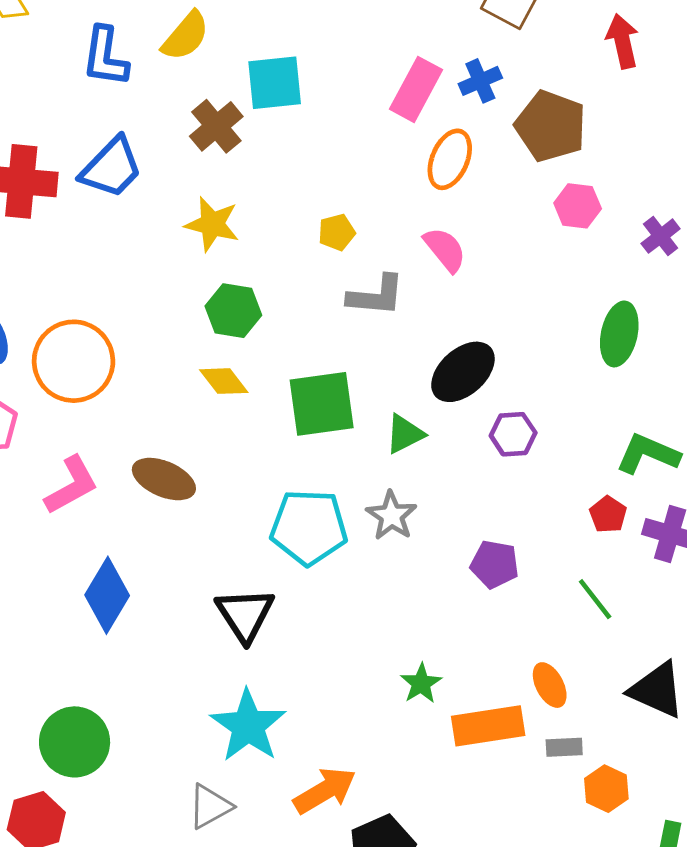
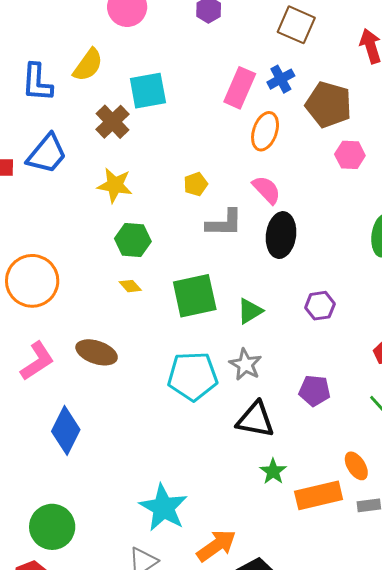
black ellipse: (463, 372) -> (281, 235), moved, turned -36
yellow diamond: (224, 381) -> (130, 286), size x0.7
black triangle: (245, 615) -> (255, 420), moved, turned -42

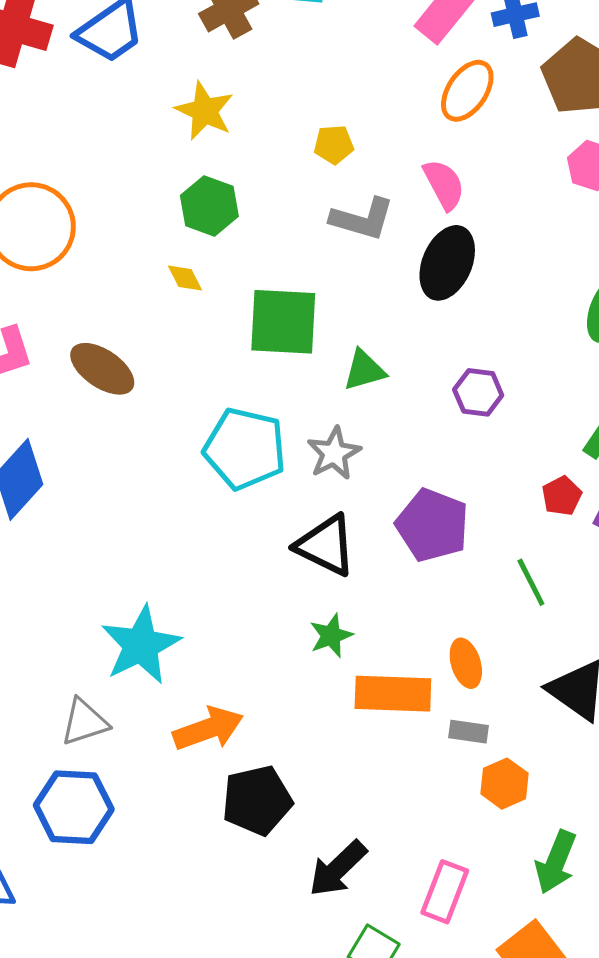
purple pentagon: (315, 391) -> (432, 525), size x1.4

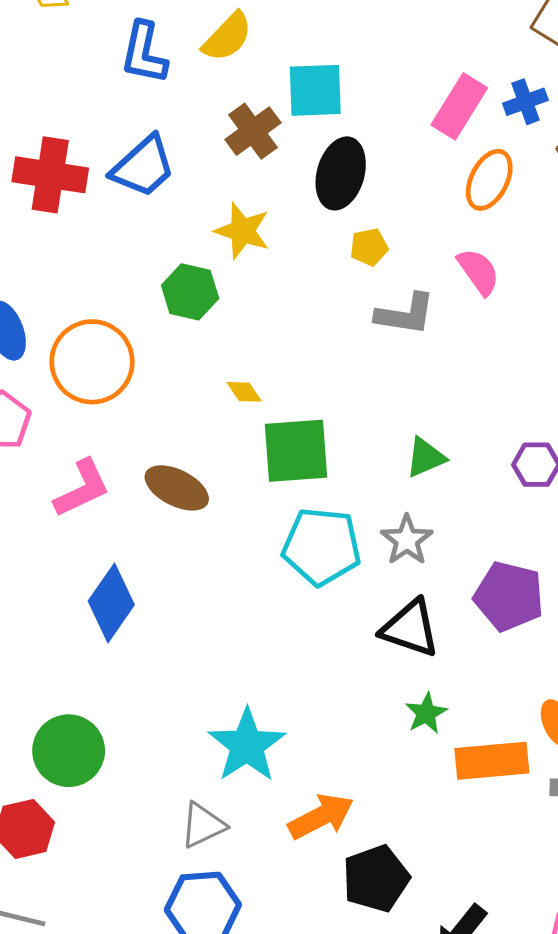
green hexagon: (209, 206) -> (190, 292), moved
black ellipse: (447, 263) -> (341, 173), moved
green square: (283, 322) -> (296, 451), moved

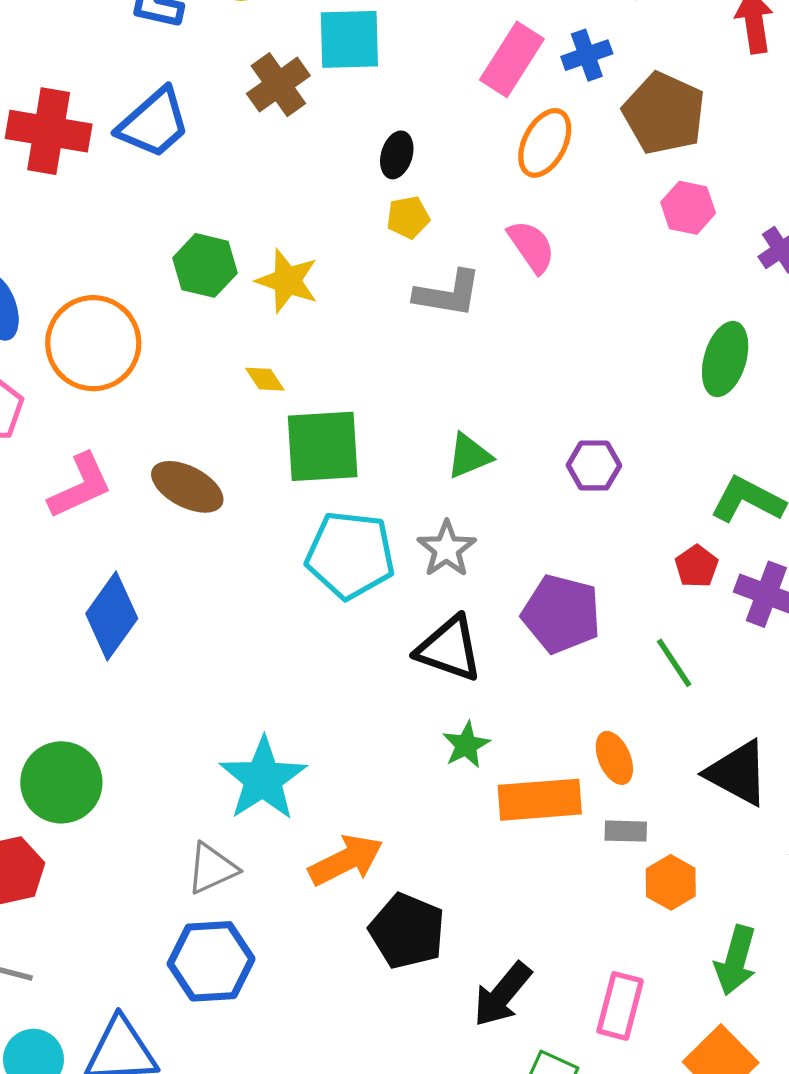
black ellipse: (341, 173) -> (397, 155), moved, size x0.6
yellow star: (242, 231) -> (287, 281), moved
black pentagon: (376, 878) -> (407, 931), turned -30

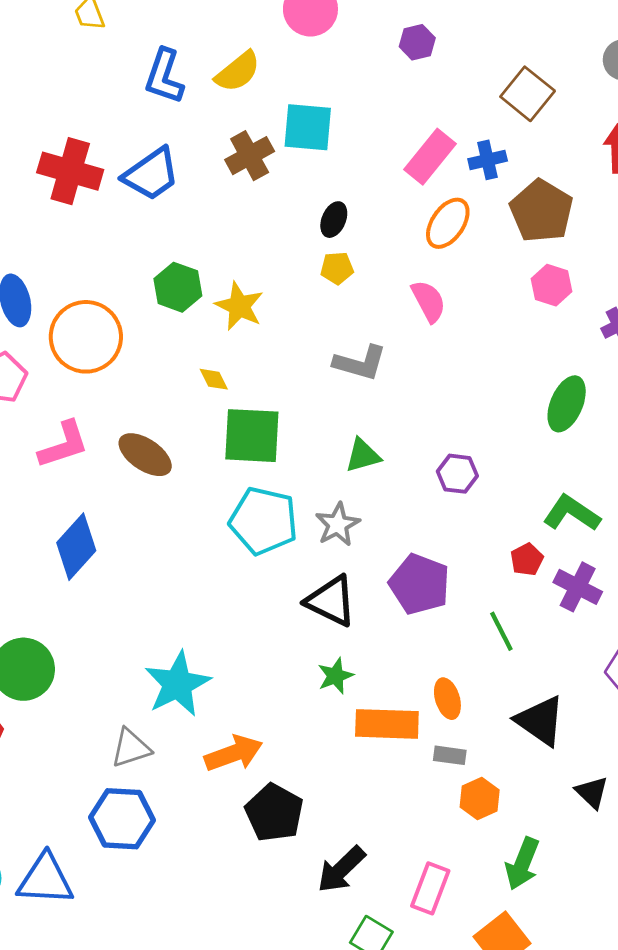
gray L-shape: (448, 294) -> (360, 363), moved

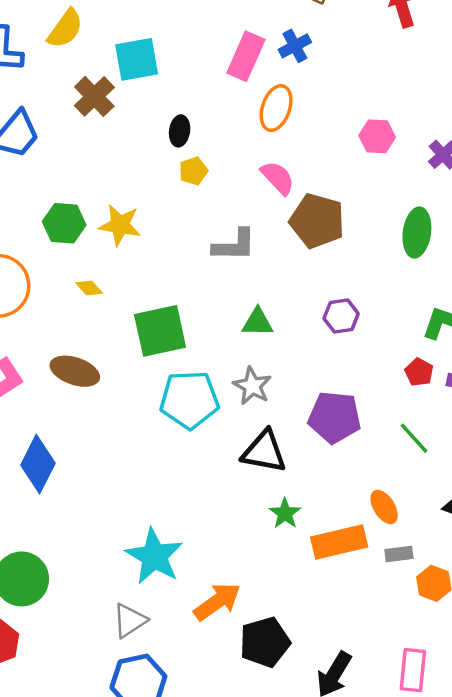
brown pentagon: (541, 211) -> (317, 221), moved
yellow diamond: (214, 379) -> (89, 288), moved
green triangle: (363, 455) -> (258, 322), turned 32
black pentagon: (274, 813) -> (265, 642), turned -30

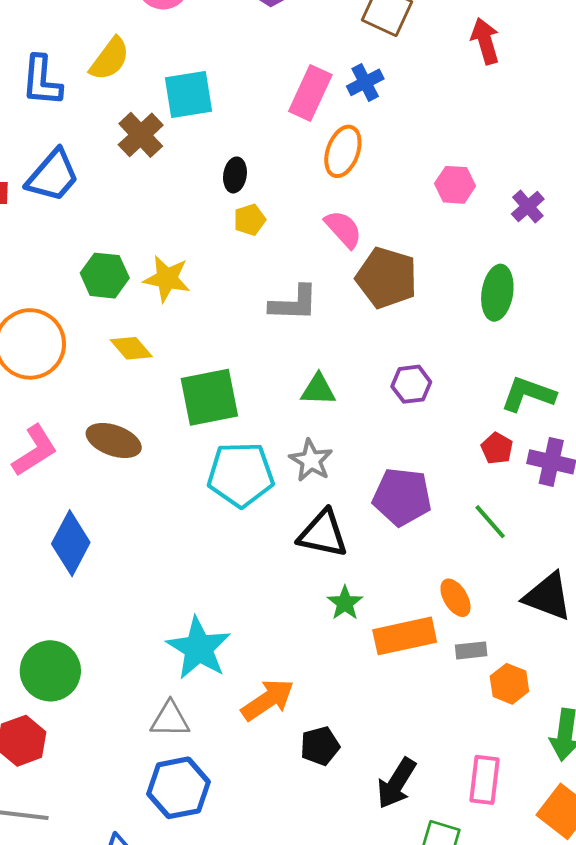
yellow diamond: (89, 288) -> (131, 348), size x1.4
gray triangle: (130, 621) -> (170, 719), turned 33
black pentagon: (265, 642) -> (320, 746), size x0.7

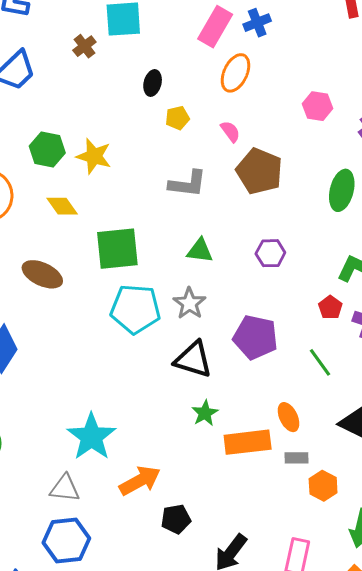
brown cross: (141, 135) -> (84, 46), size x0.7
yellow pentagon: (249, 220) -> (177, 118), moved
pink semicircle: (343, 229) -> (230, 131), size x0.7

